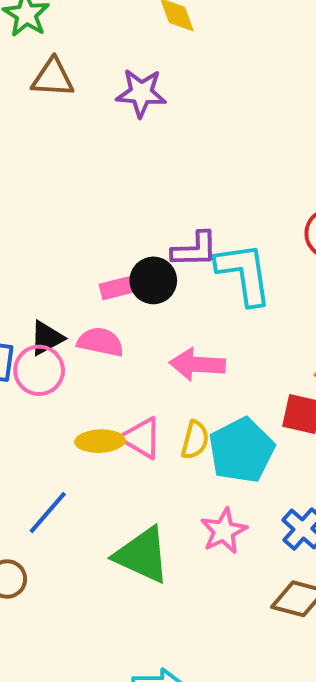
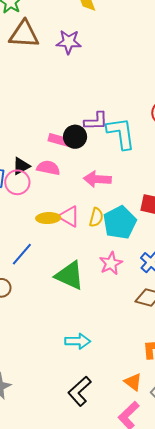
brown triangle: (53, 78) -> (24, 34), size x1.4
pink rectangle: (122, 287) -> (59, 140), turned 30

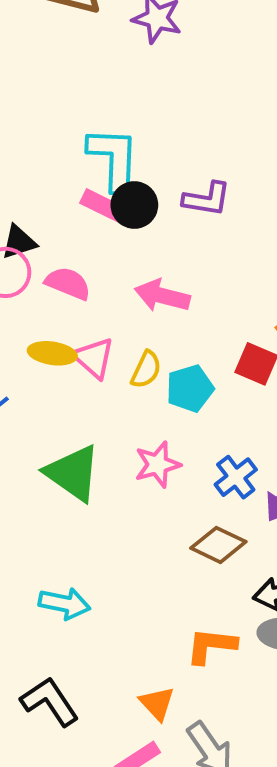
purple L-shape: (96, 121) -> (207, 199), moved
cyan L-shape: (121, 133) -> (114, 159), moved
pink semicircle: (48, 168) -> (68, 283), moved
cyan pentagon: (120, 223) -> (190, 388), size x0.7
black L-shape: (80, 391) -> (50, 702), turned 88

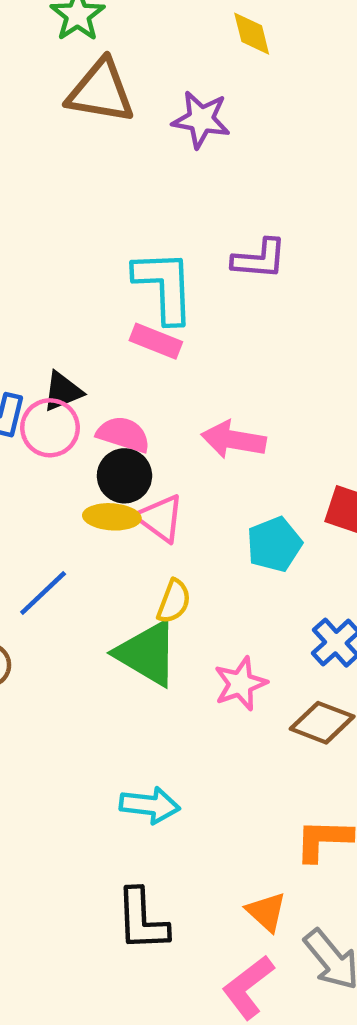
purple L-shape: (207, 199) -> (259, 259), moved
black circle: (134, 205) -> (124, 476), moved
yellow semicircle: (146, 370) -> (174, 601), moved
pink star: (158, 464) -> (240, 684), moved
black L-shape: (50, 702) -> (142, 920), turned -144

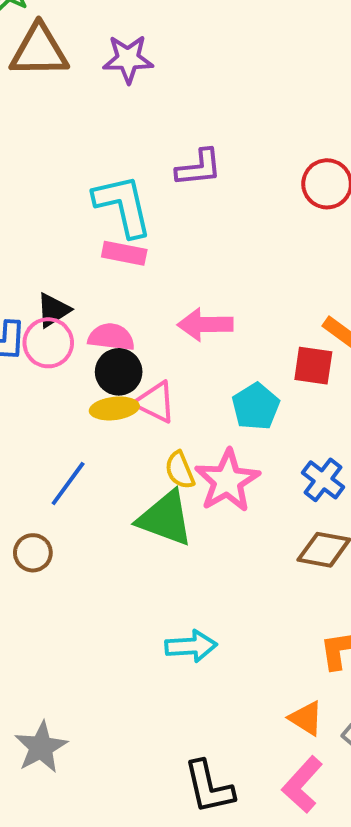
yellow semicircle: (174, 601) -> (180, 470), turned 147
pink star: (240, 684) -> (227, 481), moved, size x1.4
black L-shape: (142, 920) -> (209, 787), moved

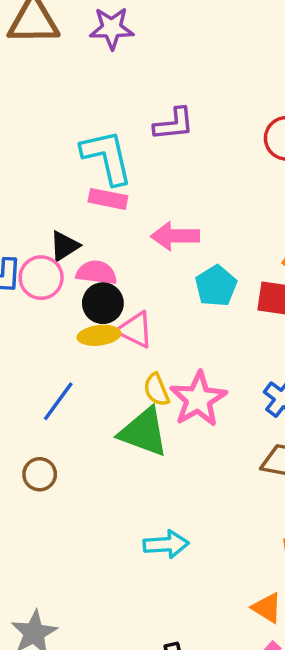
black triangle: (53, 310) -> (64, 246), moved
pink arrow: (205, 325) -> (175, 236), moved
cyan pentagon: (256, 407) -> (216, 286), moved
brown circle: (33, 553) -> (40, 474), moved

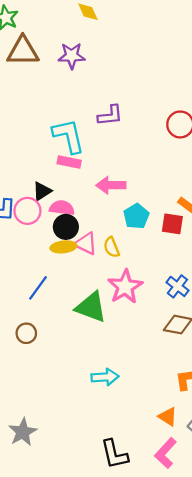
yellow semicircle: (156, 390) -> (112, 247), moved

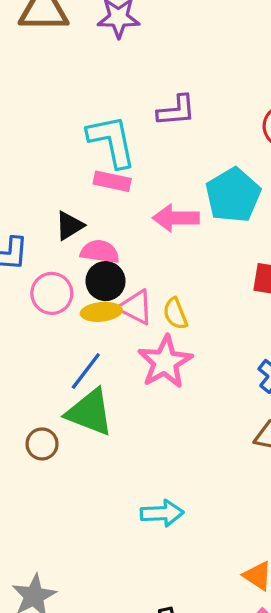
pink circle: (27, 211) -> (52, 293), moved
cyan pentagon: (136, 216) -> (233, 195), moved, size x1.4
pink star: (125, 287) -> (165, 362), moved
blue line: (38, 288) -> (86, 371), moved
green triangle: (91, 307) -> (90, 412), moved

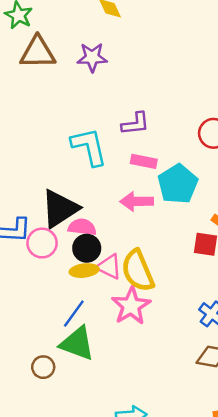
pink rectangle: (112, 181) -> (144, 161), moved
black triangle: (69, 226) -> (60, 209), size x1.8
pink circle: (52, 293) -> (42, 243), moved
yellow semicircle: (175, 314) -> (138, 271), size x1.8

